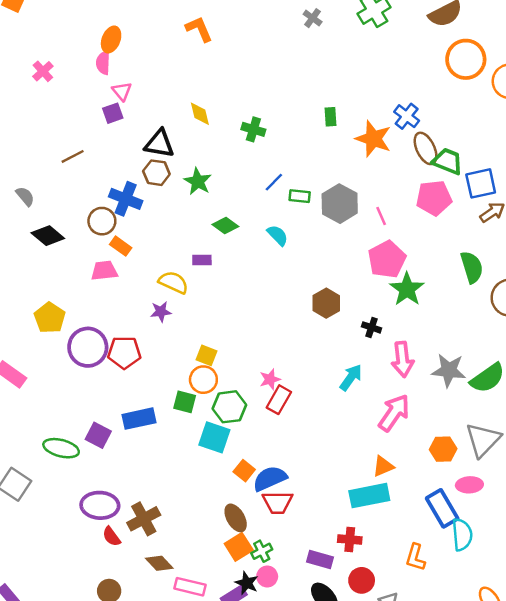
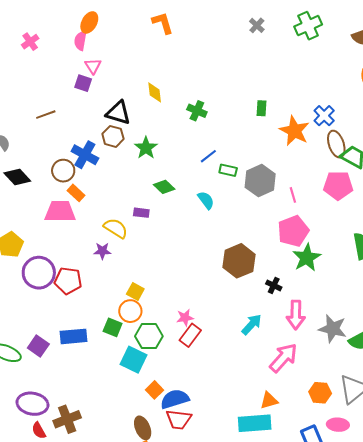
purple square: (113, 113) -> (83, 83), turned 30
pink trapezoid: (104, 271) -> (60, 211), size x1.4
brown hexagon: (326, 303) -> (239, 261), size x1.4

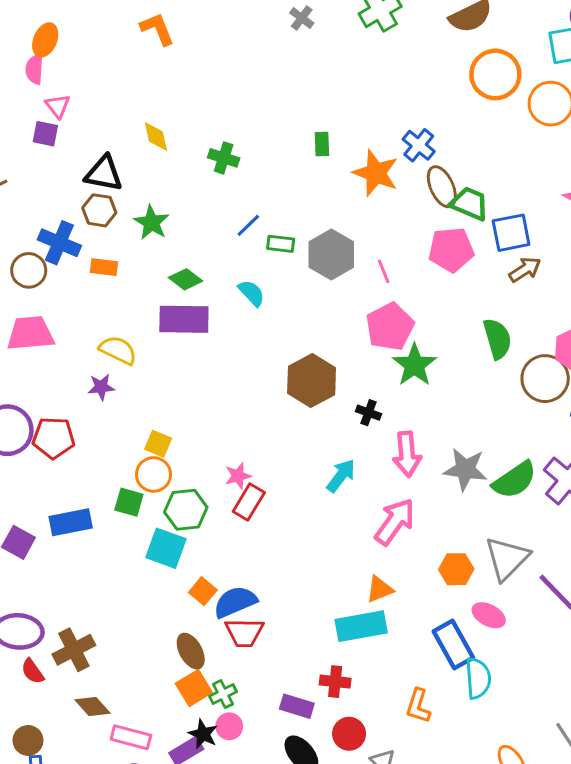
orange rectangle: (76, 193) -> (104, 267), moved, turned -30
purple rectangle: (141, 213) -> (184, 319), moved, size x2.0
pink ellipse: (338, 425) -> (489, 615), turned 30

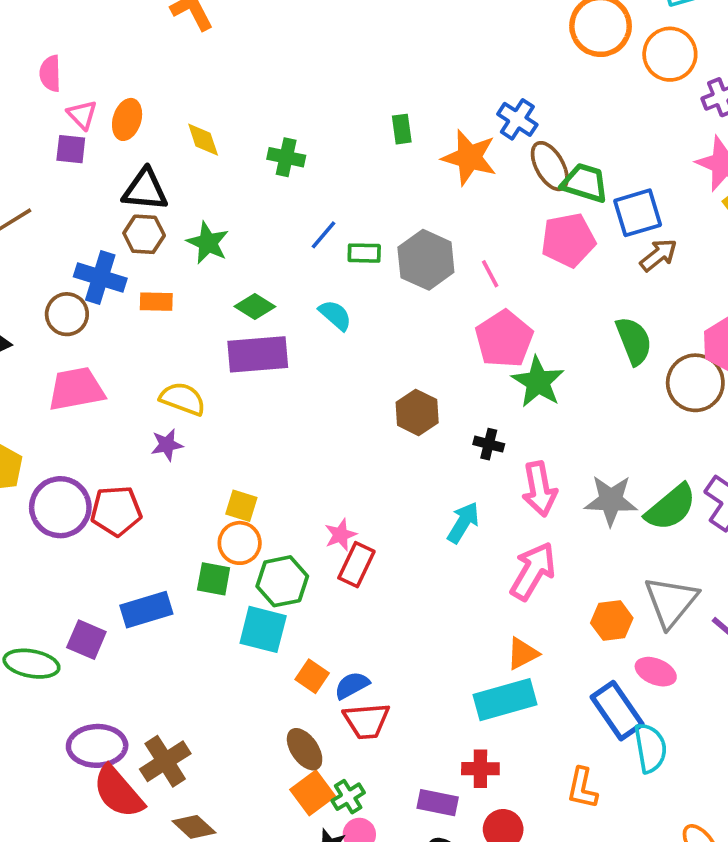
orange ellipse: (45, 40) -> (127, 119), moved
brown hexagon: (312, 380) -> (417, 412), size x0.7
blue semicircle: (235, 602) -> (352, 685), size x0.7
red semicircle: (32, 671) -> (118, 792), size x1.8

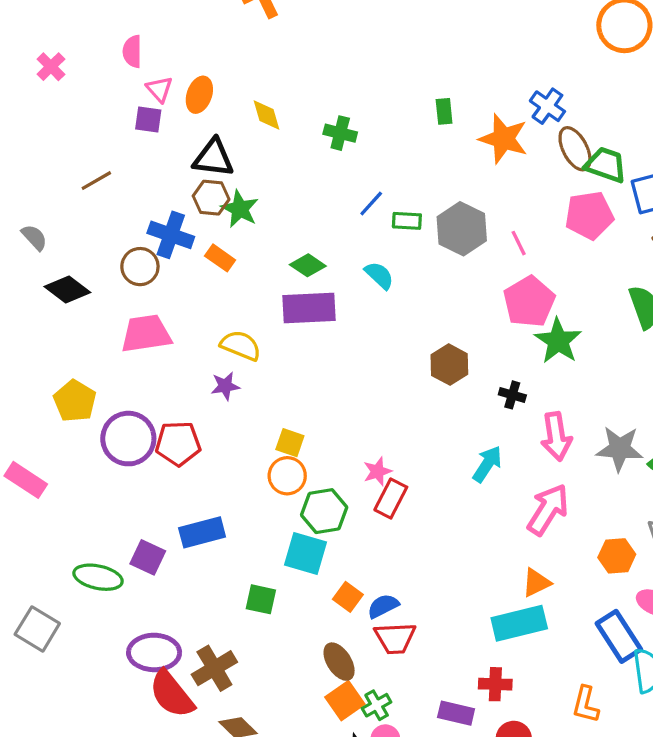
green star: (208, 243) -> (240, 209), moved
orange rectangle: (156, 302) -> (220, 258), turned 32
green square: (214, 579) -> (261, 599), moved

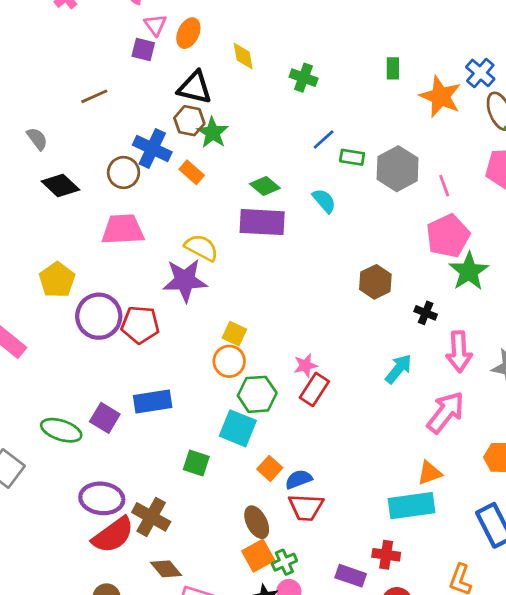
purple star: (225, 386) -> (185, 280), size x1.8
brown cross: (214, 668) -> (151, 517), turned -36
red semicircle: (172, 694) -> (113, 535), turned -93

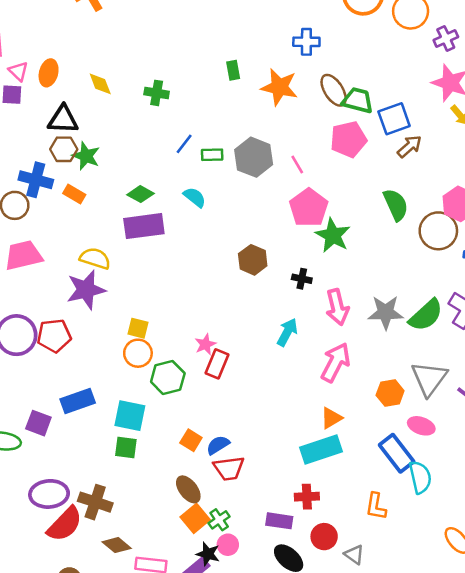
blue cross: (480, 73) -> (306, 42), moved, turned -30
cyan square: (238, 428) -> (130, 416), moved

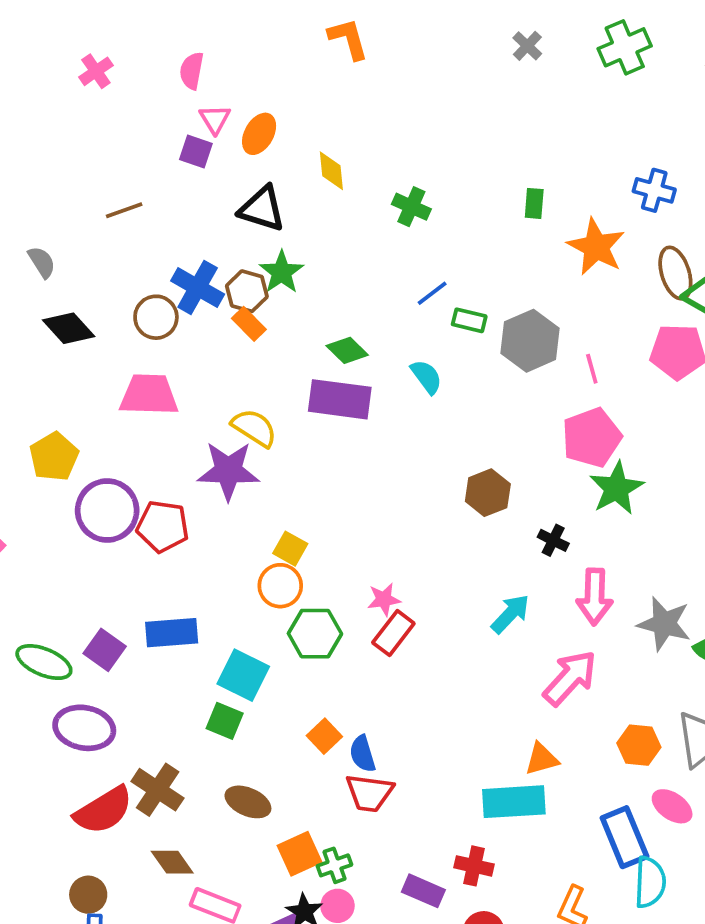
brown hexagon: (64, 149) -> (247, 291), moved
blue semicircle: (218, 445) -> (362, 754), turned -90
brown ellipse: (188, 489) -> (248, 802), moved, turned -44
purple ellipse: (49, 494) -> (84, 728), moved

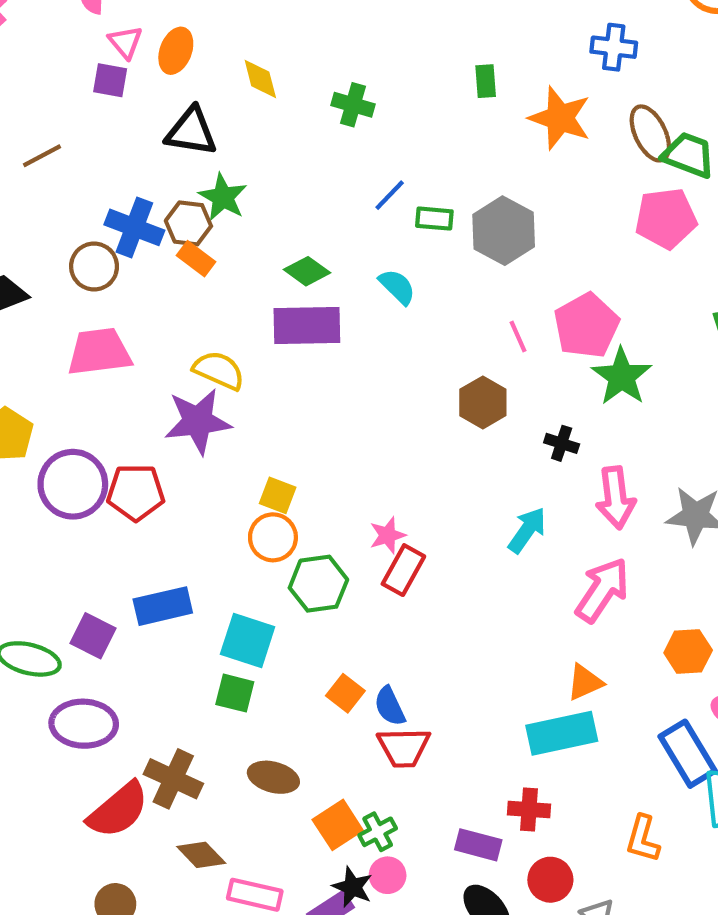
pink line: (592, 369) -> (518, 336), moved

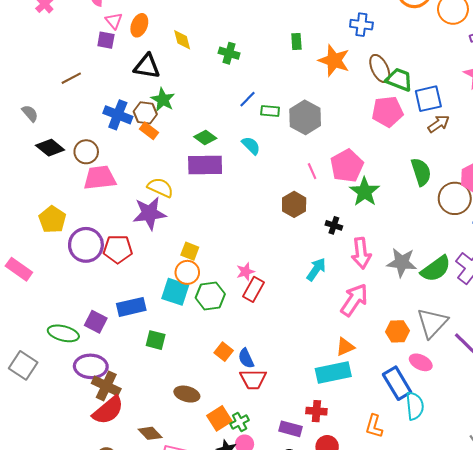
brown circle: (94, 266) -> (86, 152), moved
cyan square: (248, 640) -> (175, 292), moved
green square: (235, 693) -> (156, 340), moved
brown cross: (173, 779) -> (106, 386), moved

